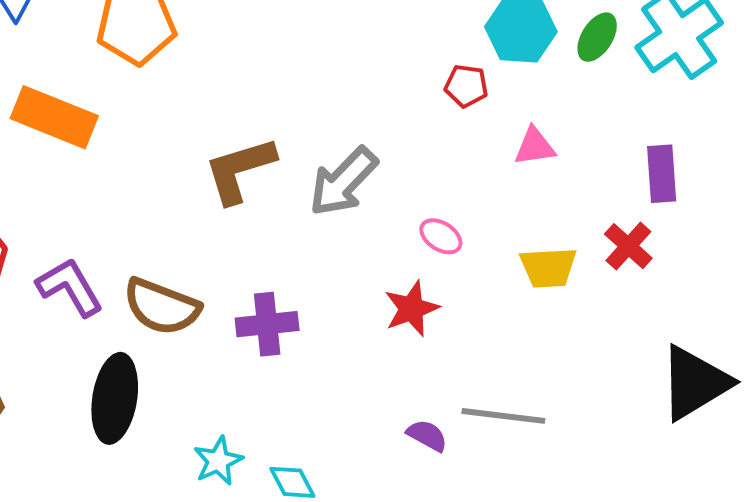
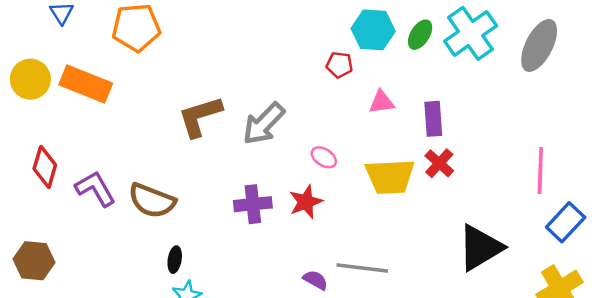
purple rectangle: (662, 174) -> (433, 119), moved
yellow trapezoid: (548, 268) -> (390, 177), size x1.4
purple cross: (267, 324) -> (253, 204), moved
black ellipse: (115, 398) -> (175, 260), moved, size x0.5

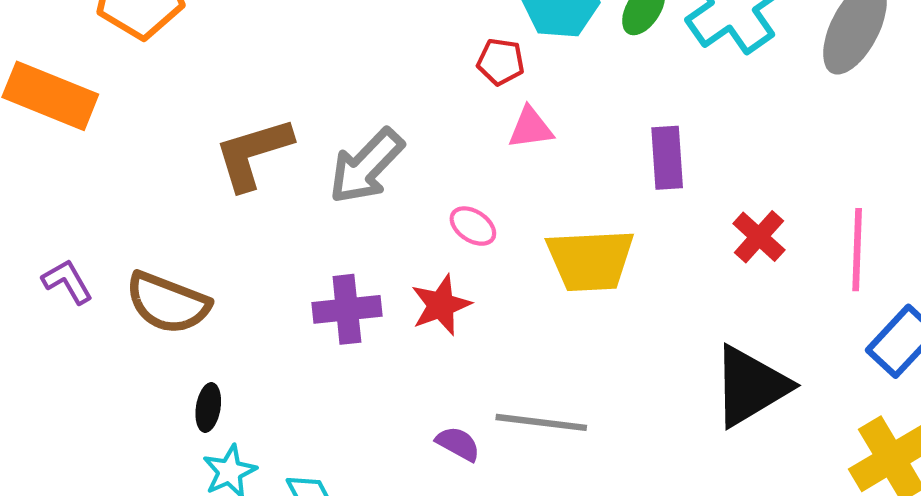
pink triangle: (382, 102) -> (531, 128), moved
red cross: (439, 163) -> (759, 237), moved
purple L-shape: (95, 189) -> (67, 282), size x0.7

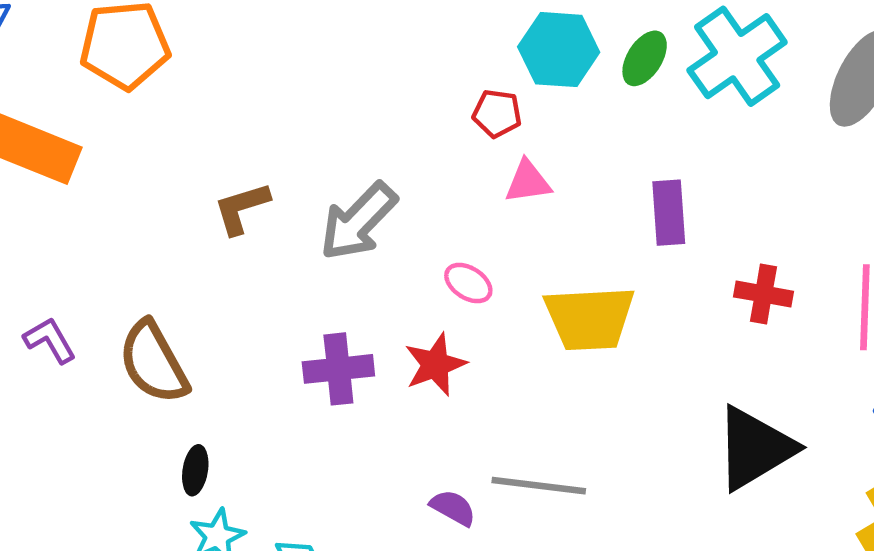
brown L-shape: (253, 153) -> (242, 208), size x0.7
red cross: (759, 237) -> (763, 294), turned -32
brown semicircle: (168, 303) -> (153, 362), turned 40

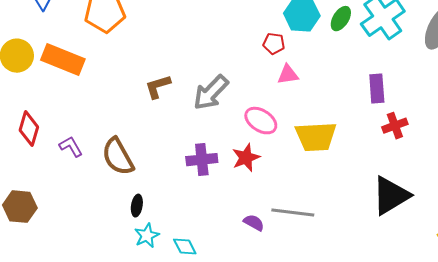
purple rectangle: (669, 213) -> (377, 89), moved
pink ellipse: (468, 283) -> (261, 121), size x1.5
red cross: (763, 294) -> (395, 126), turned -30

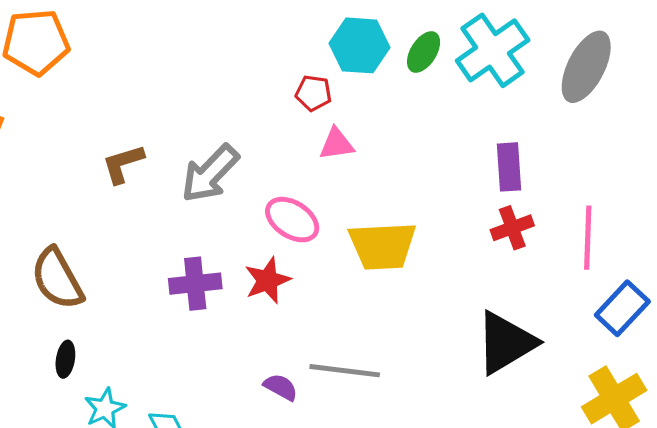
purple rectangle: (377, 89) -> (509, 167), moved
black ellipse: (137, 206) -> (65, 359), moved

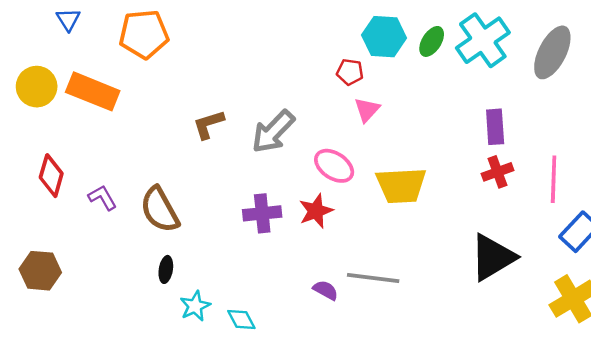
pink triangle: (336, 144) -> (367, 110), turned -40

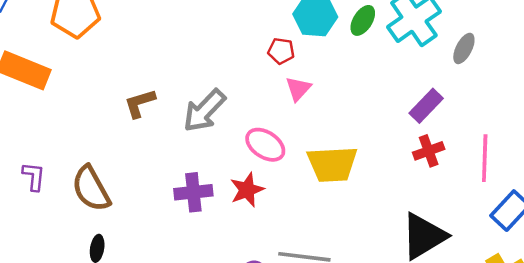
gray ellipse: (552, 52) -> (464, 48), moved, size x0.6
purple rectangle: (495, 127) -> (426, 106), turned 48
purple L-shape: (102, 198) -> (34, 176), turned 36

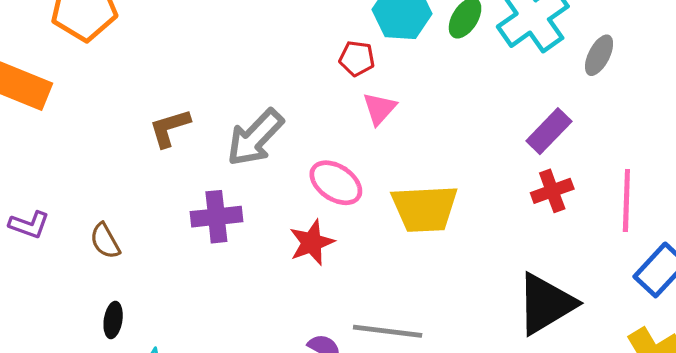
purple L-shape: (34, 176) -> (29, 225), turned 104
brown semicircle: (91, 189) -> (105, 241), size x0.6
purple cross: (193, 192) -> (216, 217), moved

